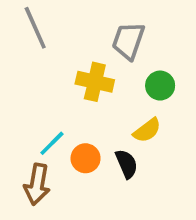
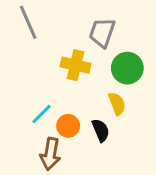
green circle: (160, 86) -> (127, 68), size x1.4
yellow semicircle: (147, 130) -> (117, 104), turned -75
brown arrow: (37, 184) -> (50, 154), moved

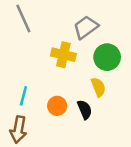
gray trapezoid: (102, 33) -> (86, 27), turned 35
cyan line: (41, 114) -> (23, 96), moved, turned -30
brown arrow: (50, 154) -> (18, 130), moved

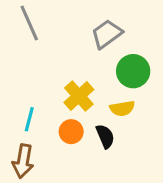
yellow cross: (63, 55) -> (79, 96), moved, turned 35
yellow semicircle: (98, 87) -> (122, 108), turned 102

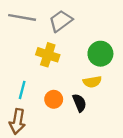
gray line: (29, 23) -> (22, 17), turned -56
gray trapezoid: (107, 34) -> (61, 21), moved
yellow cross: (79, 96) -> (48, 55), moved, turned -30

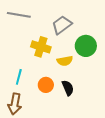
gray trapezoid: (61, 21) -> (62, 25), moved
yellow semicircle: (92, 82) -> (65, 61), moved

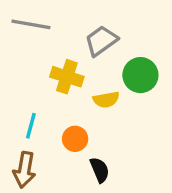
black semicircle: (68, 88) -> (100, 170), moved

